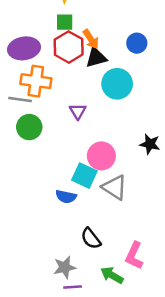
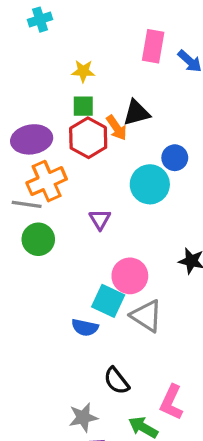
blue circle: (137, 43) -> (175, 158), moved
black triangle: (96, 58) -> (136, 113), moved
orange cross: (36, 81) -> (47, 181), turned -32

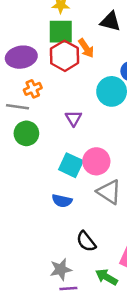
green square: (83, 106) -> (61, 32), size x1.5
black triangle: (136, 113) -> (110, 21), moved, turned 30
orange cross: (47, 181) -> (33, 89), size x0.6
cyan square: (108, 301) -> (71, 165), moved

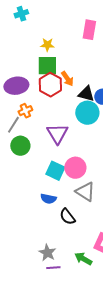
black triangle: (110, 21) -> (86, 94), moved
gray line: (18, 107) -> (13, 125), turned -66
purple triangle: (73, 118) -> (57, 134), size x1.6
black semicircle: (86, 241) -> (67, 217), moved
gray star: (61, 269) -> (47, 253), turned -30

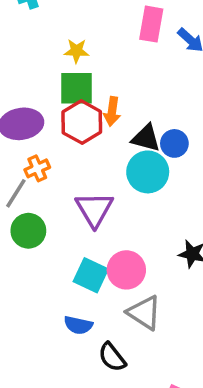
orange arrow: (67, 79) -> (112, 111), turned 42

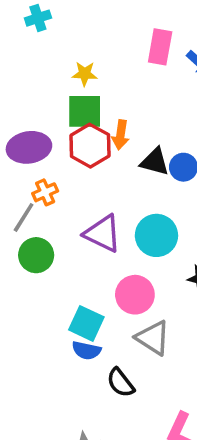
cyan circle: (148, 172) -> (156, 235), moved
purple triangle: (94, 209) -> (103, 234), turned -33
cyan square: (91, 275) -> (86, 323), moved

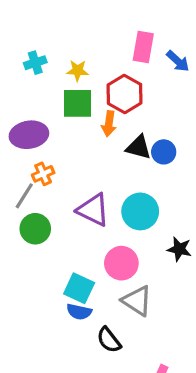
cyan cross: (38, 18) -> (35, 63), moved
red hexagon: (90, 146) -> (125, 94), moved

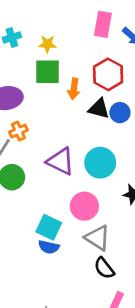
red hexagon: (125, 94) -> (108, 74), moved
black semicircle: (109, 340) -> (104, 268), moved

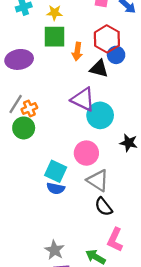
blue circle: (120, 113) -> (116, 55), moved
orange cross: (18, 131) -> (29, 109), moved
purple triangle: (61, 161) -> (83, 99), moved

